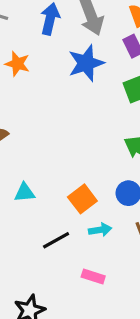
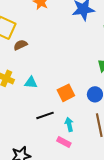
cyan arrow: (100, 230) -> (69, 124), moved, turned -104

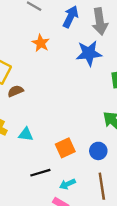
cyan arrow: (69, 124) -> (67, 184), turned -104

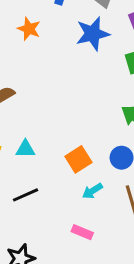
black line: (40, 173) -> (25, 195), moved
cyan arrow: (67, 184) -> (92, 191), moved

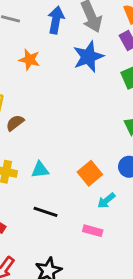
black line: (25, 195) -> (46, 212), turned 50
pink rectangle: (82, 232) -> (93, 231), moved

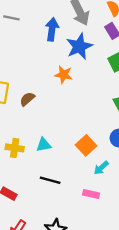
blue arrow: (56, 20) -> (52, 29), moved
orange star: (29, 60) -> (64, 75), moved
brown semicircle: (15, 123) -> (27, 99), moved

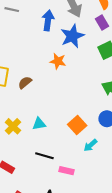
yellow cross: (15, 148) -> (13, 126), turned 35
pink rectangle: (91, 194) -> (67, 171), moved

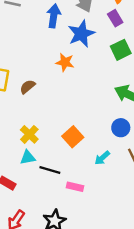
cyan triangle: (39, 124) -> (28, 157), moved
orange square: (77, 125) -> (73, 137), moved
yellow cross: (13, 126) -> (29, 134), moved

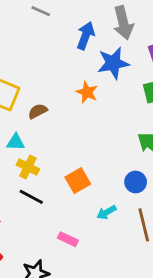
yellow cross: (29, 134) -> (28, 167), turned -30
cyan triangle: (28, 157) -> (16, 142), moved
black line: (50, 170) -> (31, 197), moved

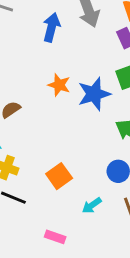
blue star: (113, 63) -> (94, 94), moved

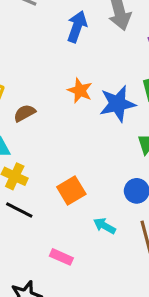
cyan arrow: (92, 205) -> (104, 226), turned 60

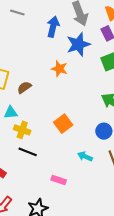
blue star: (117, 104) -> (78, 44), moved
orange square: (71, 191) -> (63, 124), moved

